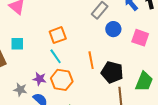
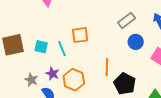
cyan square: (17, 44) -> (41, 47), moved
cyan line: (56, 56) -> (62, 49), moved

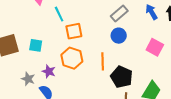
blue circle: (136, 42) -> (119, 36), moved
cyan line: (62, 49) -> (59, 14), moved
orange hexagon: (74, 80) -> (72, 58), moved

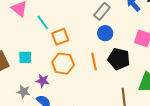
black pentagon: (122, 77) -> (119, 59), moved

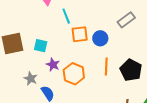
blue circle: (105, 33) -> (100, 38), moved
orange hexagon: (63, 64) -> (74, 74), moved
purple star: (43, 81) -> (53, 65), moved

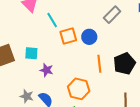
black pentagon: (131, 70) -> (124, 64), turned 30
orange hexagon: (74, 74) -> (79, 89), moved
gray star: (31, 79) -> (27, 96), moved

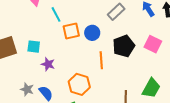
black pentagon: (124, 64) -> (124, 46), moved

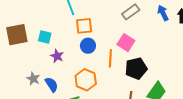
blue circle: (92, 33) -> (88, 46), moved
pink square: (153, 44) -> (126, 43), moved
black pentagon: (124, 46) -> (136, 68), moved

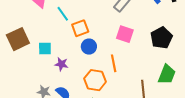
brown square: (17, 35) -> (18, 39), moved
orange line: (110, 58) -> (114, 63), moved
black pentagon: (136, 68) -> (161, 38), moved

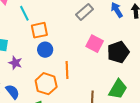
pink square: (125, 34) -> (95, 44), moved

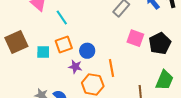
orange square: (39, 30) -> (64, 44), moved
purple star: (15, 63) -> (75, 67), moved

